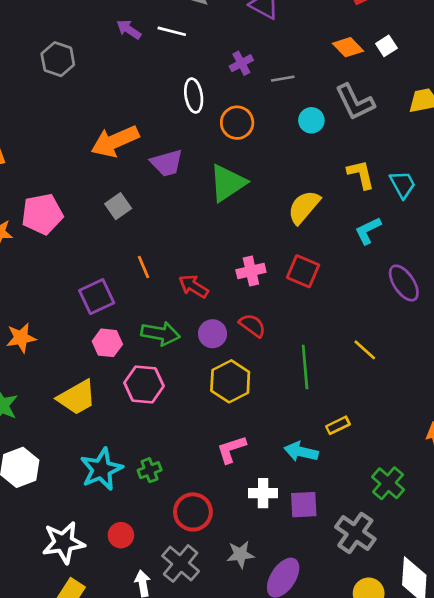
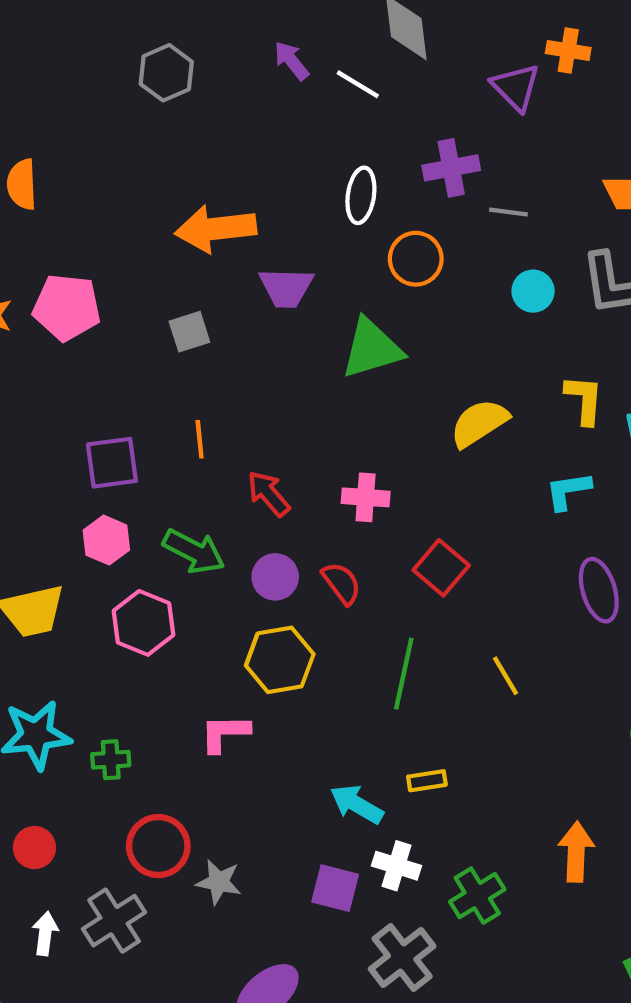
purple cross: (241, 63) -> (451, 168), size x1.4
red square: (303, 271) -> (441, 568), moved
pink L-shape: (231, 449) -> (225, 733), moved
white cross: (263, 493) -> (397, 866), moved
gray star: (240, 554) -> (219, 882), moved

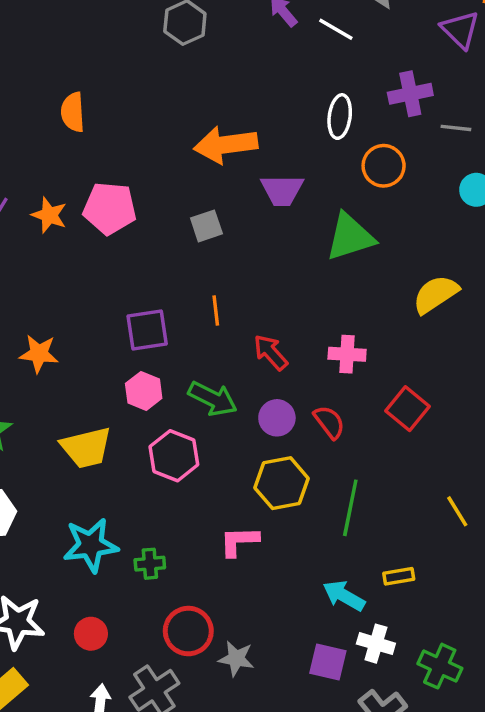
green line: (404, 674) -> (350, 508), moved
yellow line: (505, 676) -> (457, 511), moved
green cross: (477, 896) -> (440, 666), turned -33

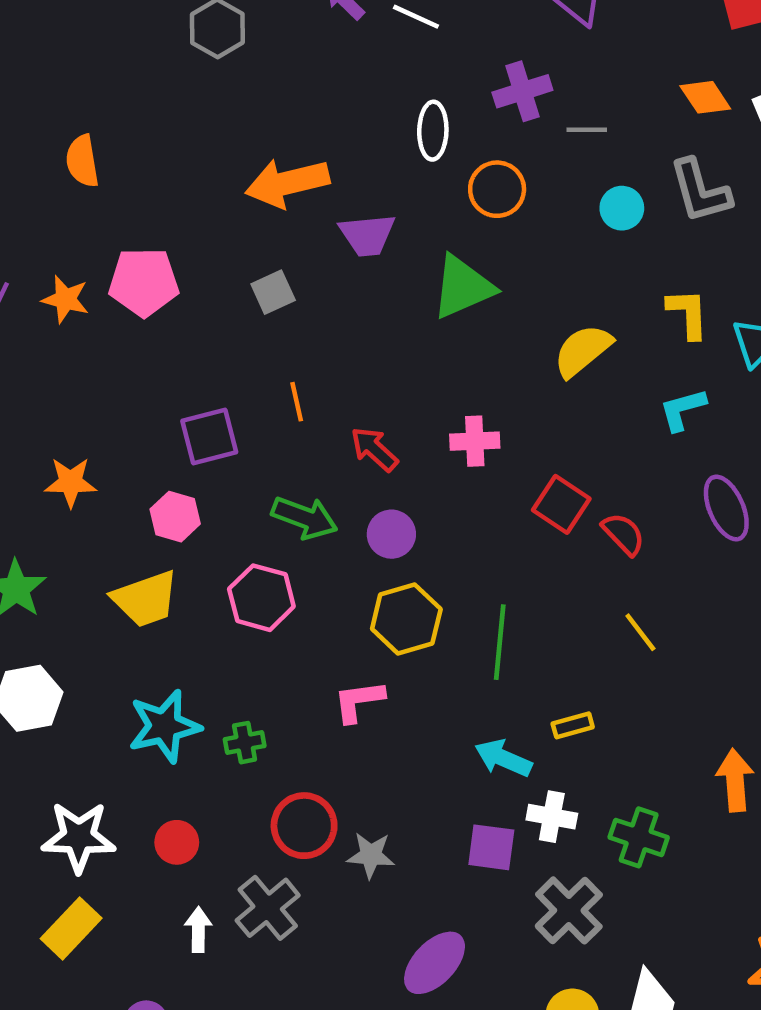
pink hexagon: (144, 391) -> (175, 517), moved
red semicircle: (329, 422) -> (623, 534), moved

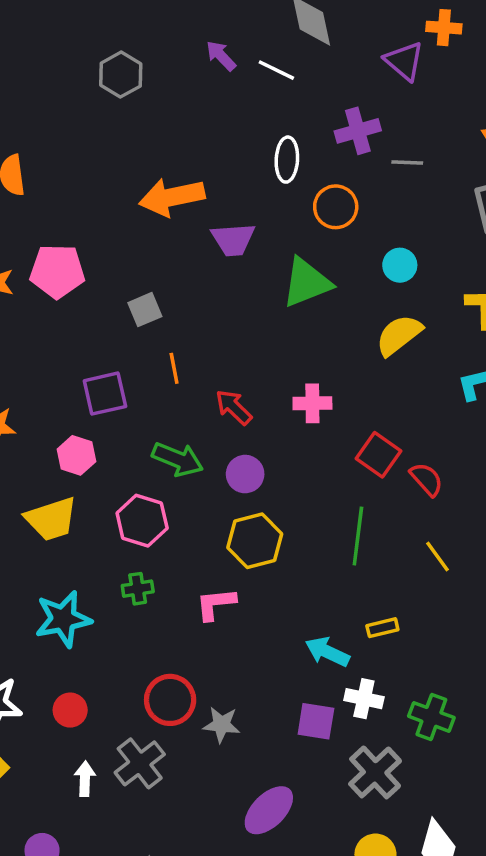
cyan circle: (622, 208) -> (400, 265), moved
gray square: (273, 292) -> (145, 310), moved
green line: (500, 642) -> (358, 536), moved
green cross: (245, 743) -> (138, 589), moved

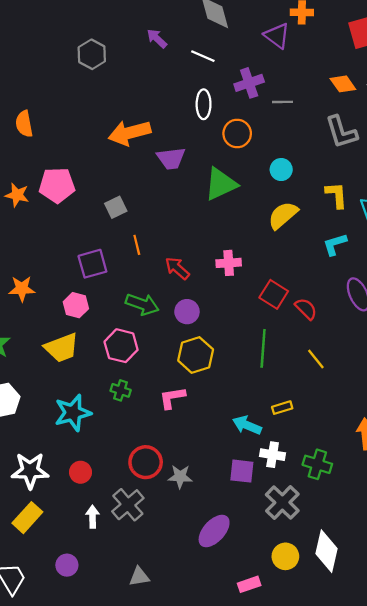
white line: (276, 70) -> (203, 56), moved
green cross: (138, 589) -> (121, 390), turned 30

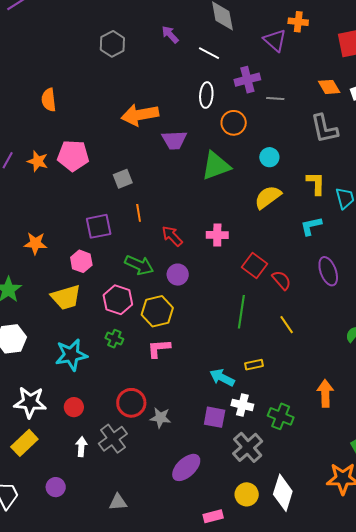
yellow hexagon: (196, 355) -> (157, 311), moved

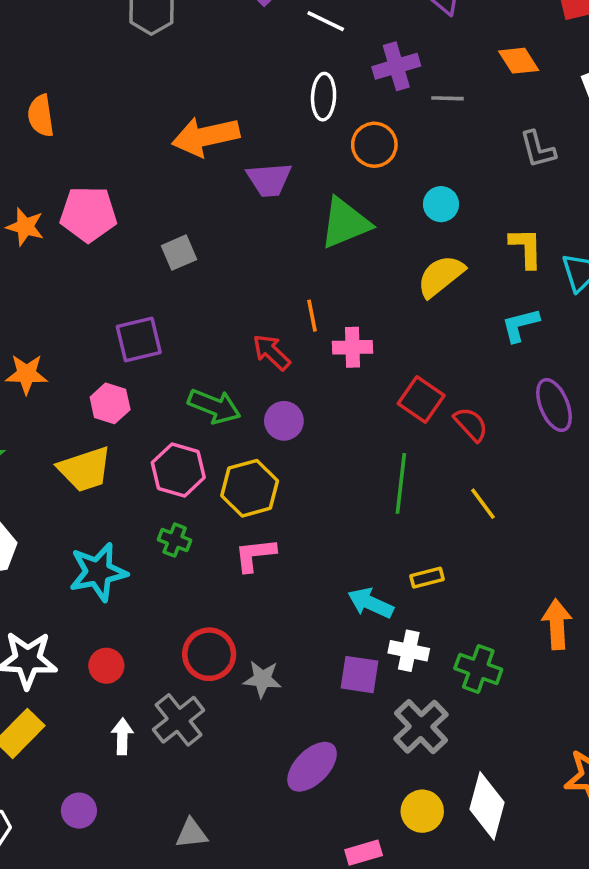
orange diamond: (329, 87) -> (519, 61), moved
gray L-shape: (324, 129) -> (538, 149), size x0.7
orange line: (139, 213) -> (312, 316), moved

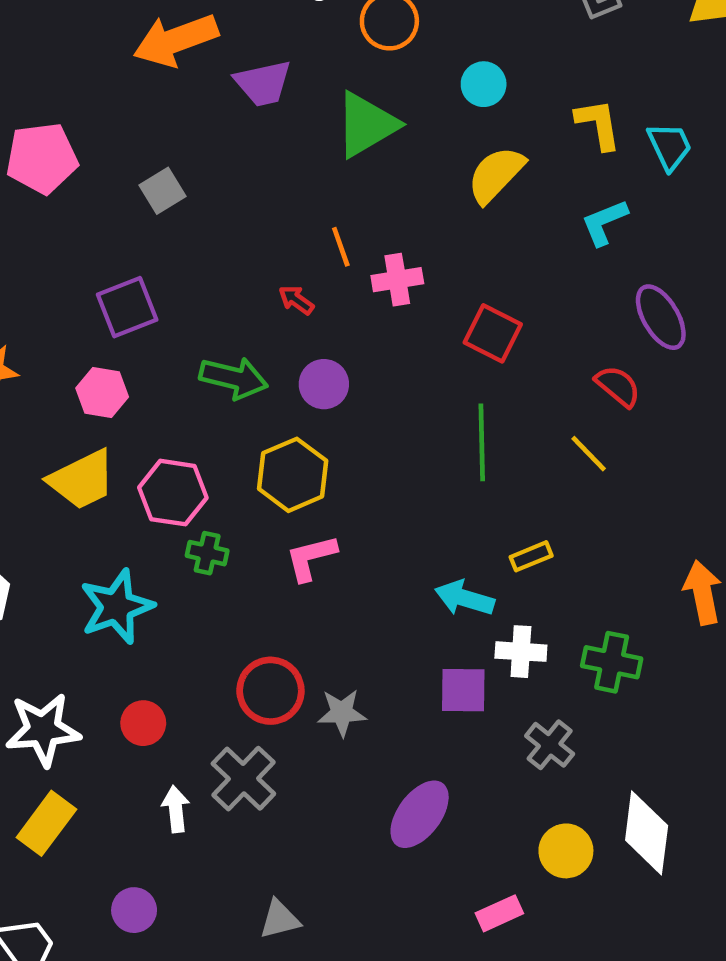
red arrow: (271, 352) -> (296, 300), size x0.7
red semicircle: (471, 424) -> (618, 386), moved
pink hexagon: (178, 470) -> (173, 493), moved
gray cross: (421, 727) -> (550, 745), size x0.7

